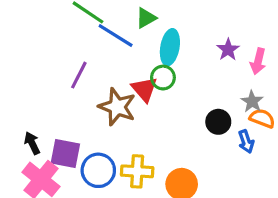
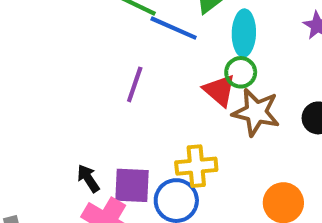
brown star: (117, 107) -> (256, 112), moved
yellow cross: (137, 171) -> (196, 166), moved

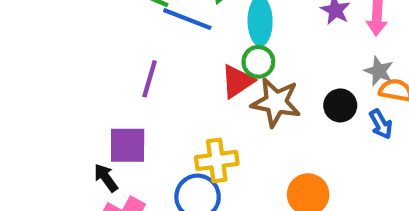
red triangle: (219, 90) -> (237, 81), turned 48
purple square: (132, 185) -> (128, 145), moved

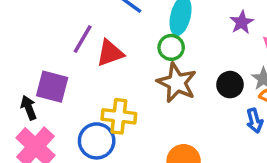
red triangle: (237, 81) -> (110, 53), moved
black circle: (340, 105) -> (230, 85), moved

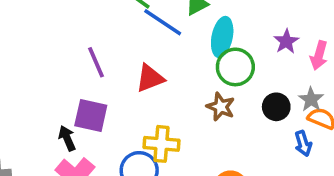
purple line: (83, 39) -> (96, 62), moved, turned -52
green circle: (171, 47) -> (235, 67), moved, size x1.4
brown star: (177, 83) -> (221, 107), size x0.7

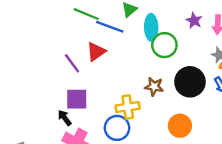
red triangle: (150, 78) -> (96, 52), moved
brown star: (221, 107) -> (154, 87), moved
black circle: (276, 107) -> (190, 82), moved, size x1.6

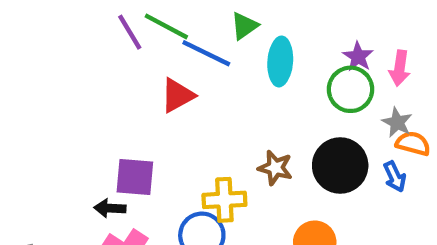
green circle: (164, 45) -> (351, 89), moved
purple line: (72, 63) -> (130, 32), moved
black arrow: (65, 118) -> (110, 208), turned -56

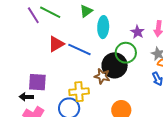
blue line: (206, 53) -> (79, 50), moved
purple star: (358, 57) -> (138, 32), moved
green circle: (351, 89) -> (126, 53), moved
black circle: (340, 166) -> (115, 65), moved

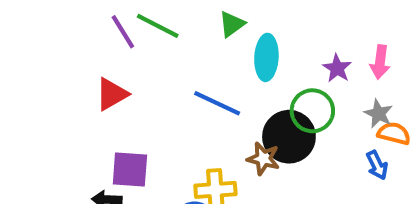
red triangle: (56, 44) -> (112, 94), moved

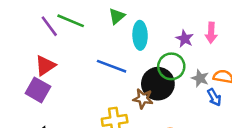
gray star: (379, 114) -> (200, 78), moved
purple square: (130, 169) -> (38, 90), moved, turned 30

